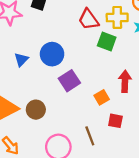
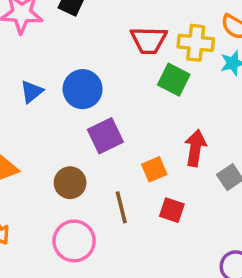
red trapezoid: (89, 19) -> (149, 40), turned -60
brown circle: (36, 110) -> (70, 183), moved
brown line: (90, 136) -> (121, 207), moved

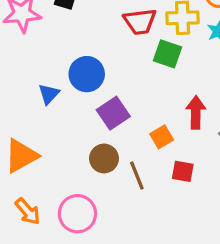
blue triangle: (32, 92) -> (49, 94), moved
brown circle: (70, 183) -> (104, 158), moved
pink circle: (74, 241) -> (77, 214), moved

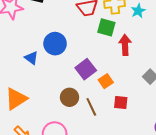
blue triangle: (49, 94) -> (31, 58), turned -32
red arrow: (196, 112) -> (125, 45), moved
purple square: (113, 113) -> (86, 69), moved

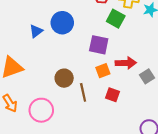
red arrow: (125, 45) -> (126, 63), moved, turned 78
blue triangle: (31, 58) -> (36, 31), turned 32
purple square: (86, 69) -> (99, 45), moved, turned 36

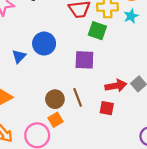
red arrow: (126, 63) -> (116, 86), moved
orange square: (103, 71) -> (55, 120), moved
brown line: (83, 92) -> (78, 97), moved

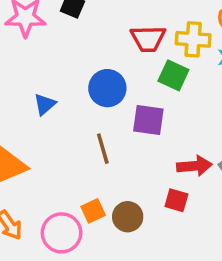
blue circle: (44, 44) -> (107, 88), moved
brown line: (78, 97) -> (103, 149), moved
brown circle: (55, 99) -> (128, 217), moved

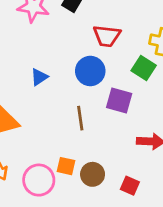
red trapezoid: (148, 39) -> (107, 36), moved
red square: (176, 200) -> (130, 186), moved
orange square: (93, 211) -> (66, 166), turned 30

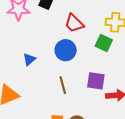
red trapezoid: (107, 36) -> (74, 23), turned 45
purple square: (119, 100) -> (96, 81), moved

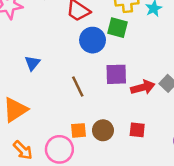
blue circle: (66, 50) -> (93, 40), moved

